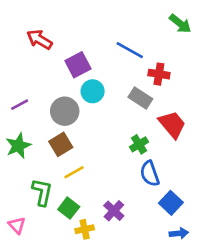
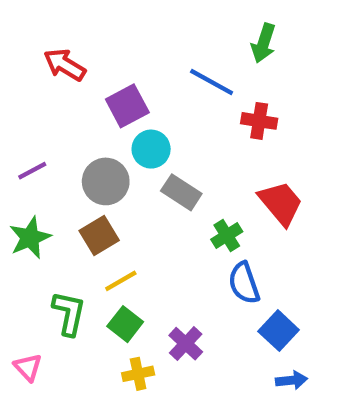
green arrow: (180, 24) -> (263, 43), moved, turned 70
gray rectangle: (140, 98) -> (181, 192), moved
green square: (69, 208) -> (125, 324), moved

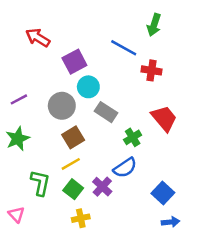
brown square: (99, 235) -> (73, 137), moved
blue semicircle: (244, 283) -> (125, 168), moved, turned -105
purple cross: (186, 344) -> (102, 187), moved

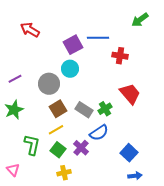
green arrow: (154, 25) -> (140, 20), moved, turned 36
blue line: (124, 48) -> (98, 38), turned -30
purple square: (74, 62) -> (73, 45), moved
gray rectangle: (106, 112) -> (84, 110), moved

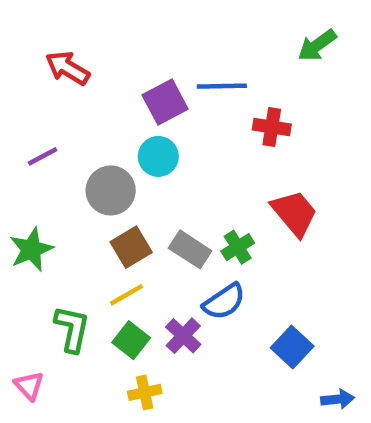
purple line: (15, 79) -> (43, 156), moved
blue arrow: (135, 176) -> (338, 399), moved

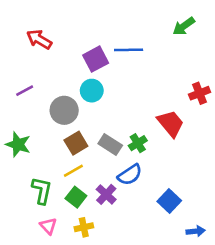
red cross: (272, 127) -> (200, 93), moved, turned -30
green star: (31, 249) -> (18, 144), turned -30
pink triangle: (29, 386) -> (48, 226), moved

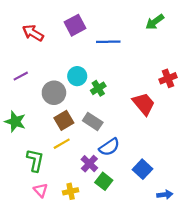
purple square: (96, 59) -> (75, 25), moved
green cross: (138, 143) -> (98, 88), moved
green square: (76, 197) -> (104, 181), moved

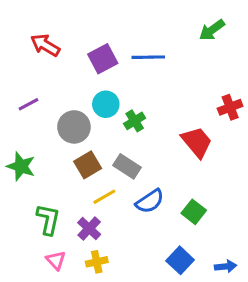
purple square: (75, 25) -> (103, 59), moved
yellow line: (62, 144) -> (104, 197), moved
purple cross: (89, 164) -> (89, 229), moved
blue square: (143, 169) -> (180, 260), moved
green square: (104, 181) -> (194, 212), moved

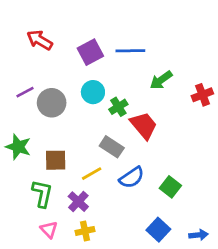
green arrow: (212, 30) -> (161, 80), moved
gray circle: (74, 127) -> (52, 103), moved
red trapezoid: (197, 142) -> (144, 125), moved
brown square: (88, 165) -> (56, 160), moved, turned 30

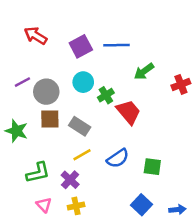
gray rectangle: (112, 147) -> (80, 126), moved
brown square: (56, 160) -> (50, 119), moved
green square: (170, 187) -> (152, 167), turned -30
green L-shape: (42, 194) -> (38, 173), turned 65

